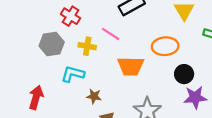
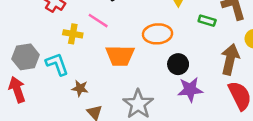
gray hexagon: (52, 44) -> (26, 57), moved
cyan L-shape: (73, 74) -> (57, 64), turned 55
red arrow: (36, 97) -> (17, 90), turned -35

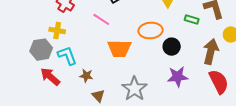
yellow cross: (73, 34) -> (57, 30), moved
black circle: (178, 64) -> (172, 47), moved
red arrow: (17, 90) -> (50, 77), moved, turned -30

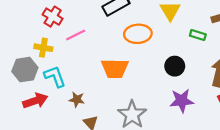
pink line: (101, 19) -> (76, 35), moved, turned -60
orange ellipse: (151, 30) -> (138, 34), moved
red arrow: (50, 77) -> (35, 101), turned 120

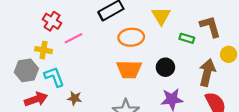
orange trapezoid: (115, 68) -> (129, 69), moved

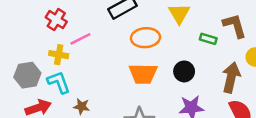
yellow cross: (43, 50) -> (59, 55), moved

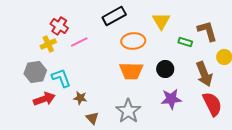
yellow cross: (59, 55) -> (48, 44), moved, turned -35
brown arrow: (231, 77) -> (204, 74), turned 145

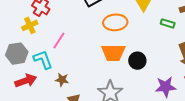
pink line: (79, 42) -> (59, 41), moved, turned -30
black circle: (165, 69) -> (137, 61), moved
purple star: (171, 99) -> (166, 87), moved

